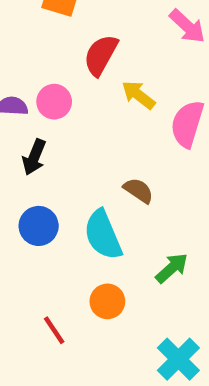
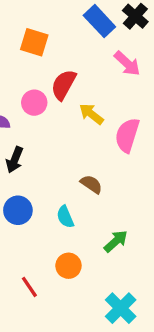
pink circle: (54, 102) -> (34, 103), moved
cyan semicircle: (103, 235) -> (65, 217), size x0.6

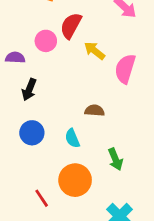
brown semicircle: (91, 184) -> (95, 110), turned -30
green arrow: (116, 241) -> (115, 159), turned 110
orange circle: (68, 266) -> (75, 180), size x1.5

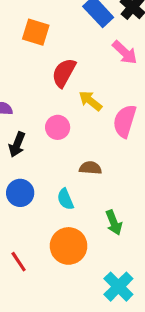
pink circle: (46, 41) -> (58, 127), moved
red line: (42, 198) -> (19, 262), moved

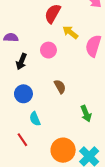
brown semicircle: (90, 168) -> (60, 87), moved, turned 56
cyan semicircle: (65, 199) -> (35, 119), moved
orange circle: (69, 246) -> (63, 150), moved

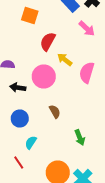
pink circle: (48, 50) -> (44, 76), size x1.5
black arrow: (21, 62) -> (18, 88), turned 77
cyan semicircle: (35, 119) -> (31, 142), turned 56

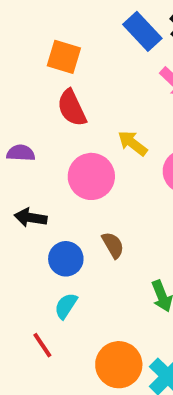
red semicircle: (48, 42) -> (72, 108), moved, turned -54
black arrow: (18, 88) -> (31, 218), moved
blue circle: (20, 118) -> (66, 259), moved

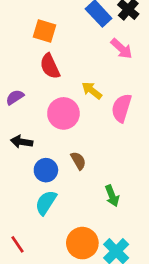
purple semicircle: (21, 153) -> (15, 97), turned -36
cyan semicircle: (66, 306) -> (46, 203), size x1.4
red line: (42, 345) -> (18, 244), moved

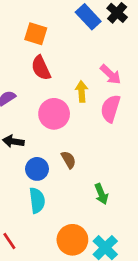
pink arrow: (122, 49) -> (110, 74), moved
yellow arrow: (92, 90) -> (82, 92), turned 48
cyan semicircle: (46, 203) -> (37, 200), turned 140

